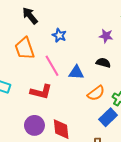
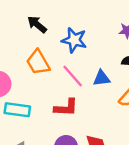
blue star: (59, 35) -> (74, 40), size x1.5

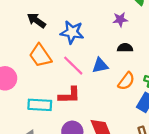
cyan rectangle: (17, 110) -> (40, 105), moved

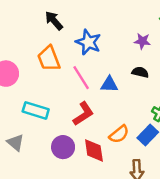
orange semicircle: (126, 81) -> (119, 134), moved
red L-shape: (69, 95) -> (83, 114), moved, turned -45

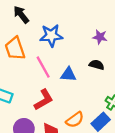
blue star: (88, 42) -> (51, 36), turned -30

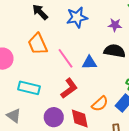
blue star: (51, 36) -> (77, 17), moved
black semicircle: (97, 65) -> (115, 51), size x1.5

